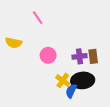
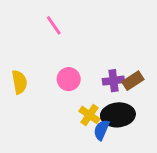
yellow semicircle: (14, 43) -> (19, 82), moved, turned -112
brown rectangle: (93, 56) -> (133, 81), turned 64

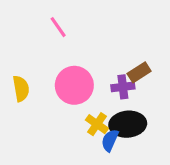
pink circle: (69, 79) -> (74, 85), size x1.5
brown rectangle: (133, 81) -> (139, 72), moved

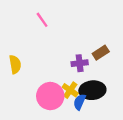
pink circle: (74, 85) -> (50, 96), moved
purple cross: (123, 87) -> (80, 63), moved

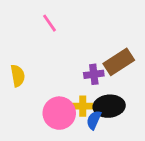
brown rectangle: (101, 53) -> (119, 62), size x1.5
yellow cross: (70, 90) -> (83, 106), turned -35

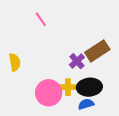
purple cross: (94, 74) -> (77, 61), turned -35
blue semicircle: (94, 120) -> (86, 104), moved, turned 49

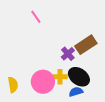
yellow semicircle: (15, 62) -> (13, 85), moved
black ellipse: (89, 87) -> (79, 77), turned 40

